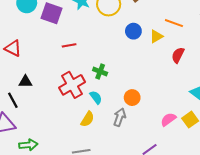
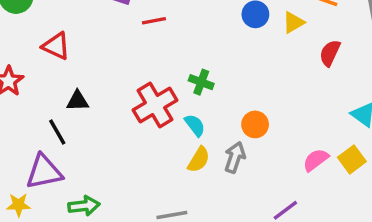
red line: (69, 45) -> (154, 21), moved
yellow semicircle: (87, 119) -> (199, 160), moved

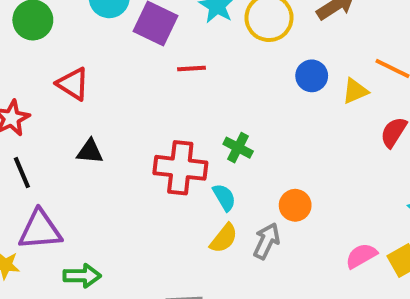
red cross: (155, 105) -> (180, 168), turned 30
black line: (57, 132) -> (22, 173), moved

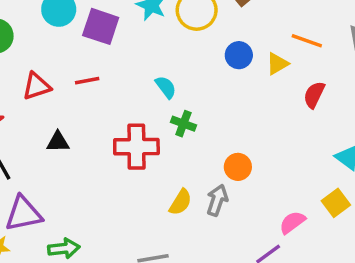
red line: (191, 69) -> (87, 81), moved
red triangle: (73, 84) -> (37, 86), turned -44
cyan semicircle: (224, 197) -> (166, 87), moved
pink semicircle: (361, 256) -> (292, 222), moved

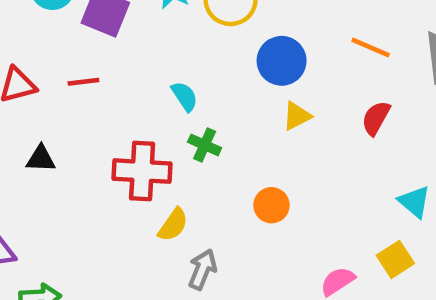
blue circle: (239, 55) -> (282, 61), size x1.4
yellow triangle: (277, 64) -> (297, 116), moved
gray arrow: (217, 200) -> (202, 269), moved
yellow semicircle: (181, 202) -> (173, 225), moved

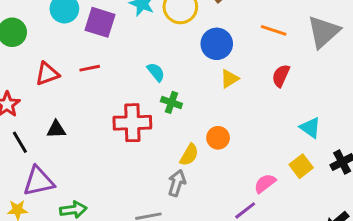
black triangle: (41, 159) -> (56, 129), moved
yellow semicircle: (173, 225) -> (189, 155), moved

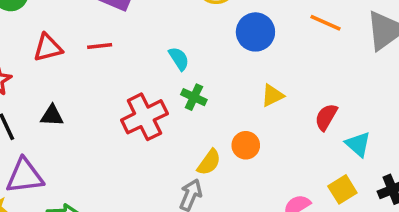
red semicircle: (281, 76) -> (326, 117), moved
yellow triangle: (230, 79) -> (272, 95), moved
red cross: (132, 123) -> (144, 117), turned -30

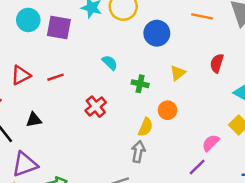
red line: (100, 46) -> (56, 77), moved
green cross: (194, 97) -> (140, 84), moved
red cross: (144, 117) -> (96, 107), size x0.7
red semicircle: (326, 117) -> (217, 63), moved

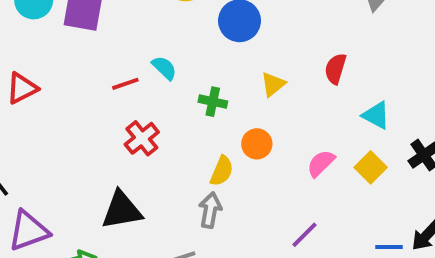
red line: (56, 77) -> (125, 84), moved
black triangle: (34, 120) -> (122, 210), moved, size x1.6
pink semicircle: (211, 143) -> (321, 163), moved

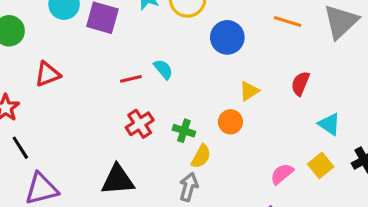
green cross: (213, 102) -> (184, 131), moved
orange circle: (257, 144) -> (230, 122), moved
pink semicircle: (321, 163) -> (282, 174), moved

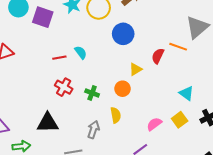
orange line: (288, 22) -> (178, 47), moved
red semicircle: (300, 83) -> (158, 56), moved
red cross: (140, 124) -> (64, 87), turned -30
yellow semicircle: (201, 156) -> (116, 115), moved, turned -42

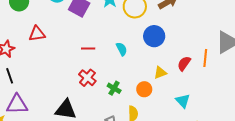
orange line: (178, 47) -> (205, 58), turned 66
cyan semicircle: (81, 52) -> (122, 49), moved
cyan triangle: (187, 93) -> (183, 101), moved

